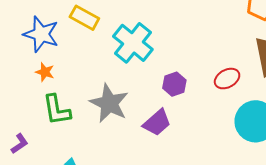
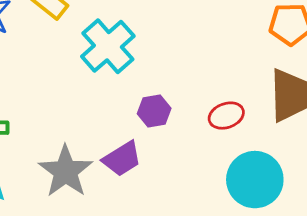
gray star: (109, 103) -> (66, 171), moved

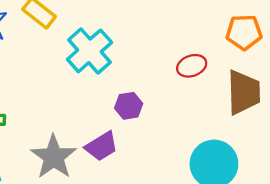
red ellipse: (226, 116) -> (192, 66), moved

